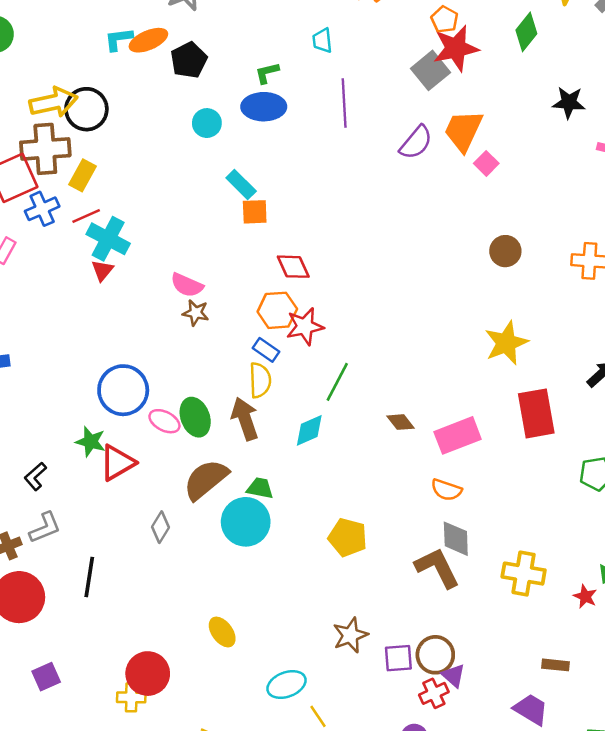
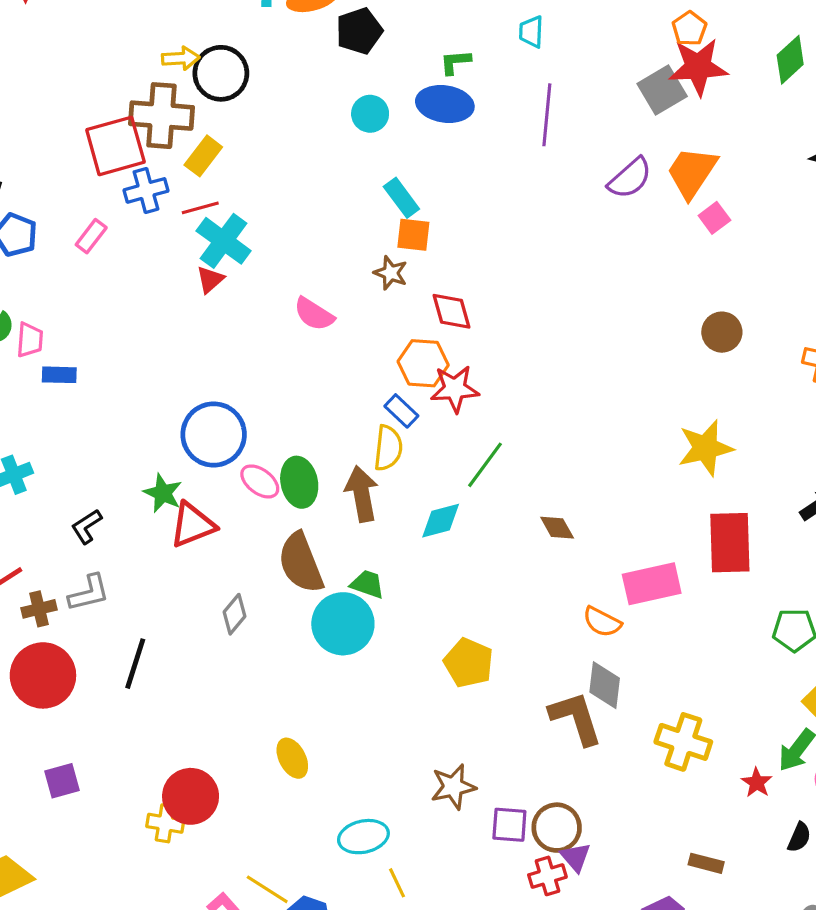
yellow arrow: (53, 102) -> (181, 58), size x0.6
brown star: (196, 313) -> (391, 273), moved
pink rectangle: (458, 435) -> (652, 584), moved
brown semicircle: (206, 479) -> (301, 563), turned -81

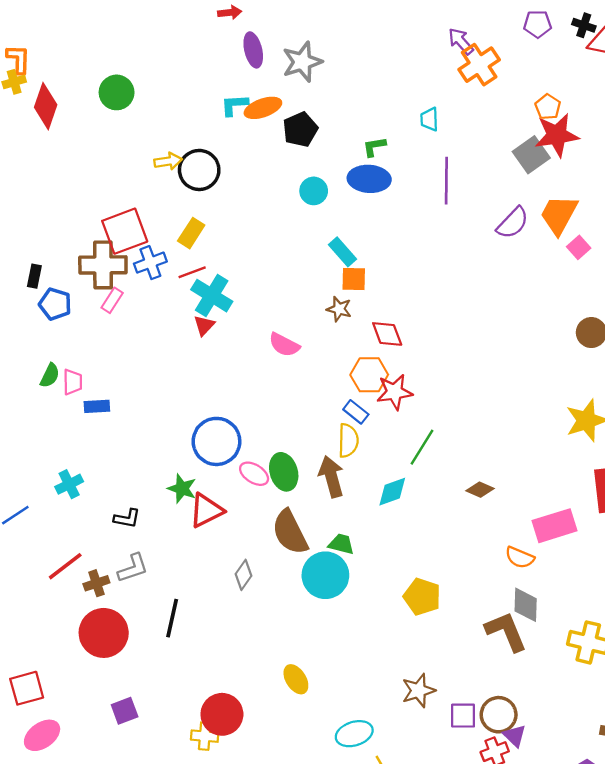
brown cross: (162, 116) -> (103, 265), moved
black L-shape: (87, 526) -> (127, 518), turned -132
brown diamond: (557, 528) -> (480, 490), turned -32

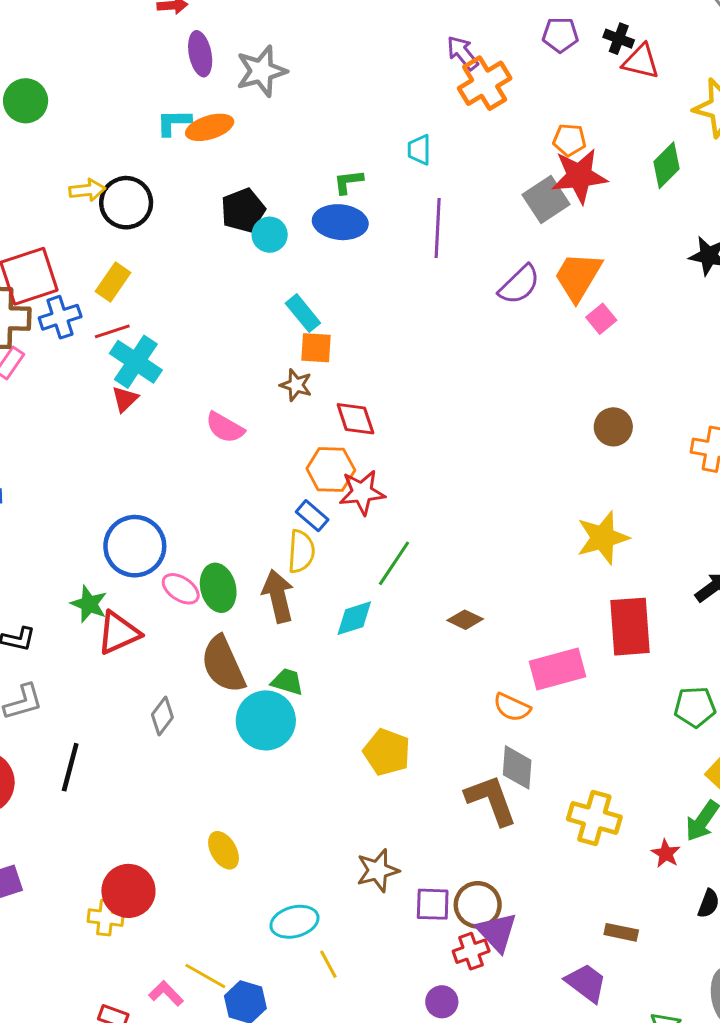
orange pentagon: (548, 107) -> (569, 140), turned -30
black pentagon: (300, 130) -> (243, 210), moved
purple triangle: (515, 736) -> (497, 932), size x1.4

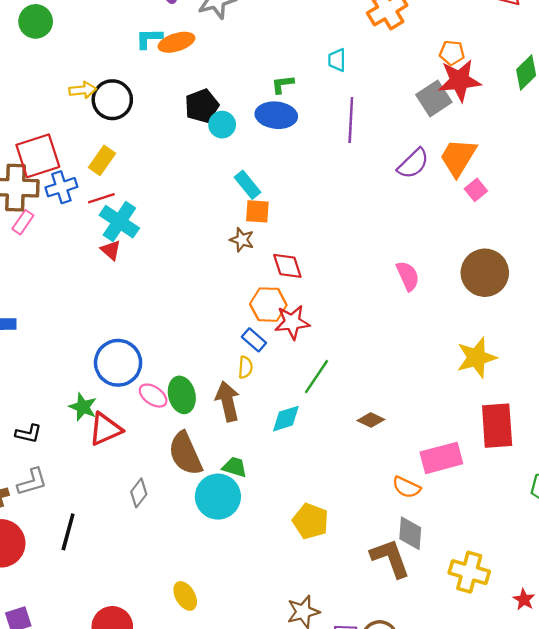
red triangle: (125, 399) -> (111, 250), turned -35
pink semicircle: (225, 427) -> (408, 276), moved, turned -144
brown circle: (613, 427) -> (485, 273), size x1.6
yellow semicircle: (301, 551) -> (245, 367), size x0.7

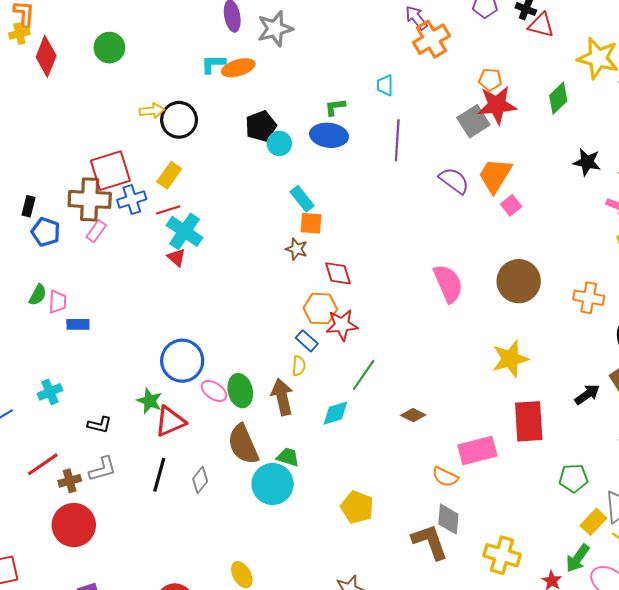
purple semicircle: (413, 164) -> (454, 181), turned -100
pink semicircle: (408, 276) -> (448, 284), size x1.4
black line: (68, 532) -> (159, 475), moved

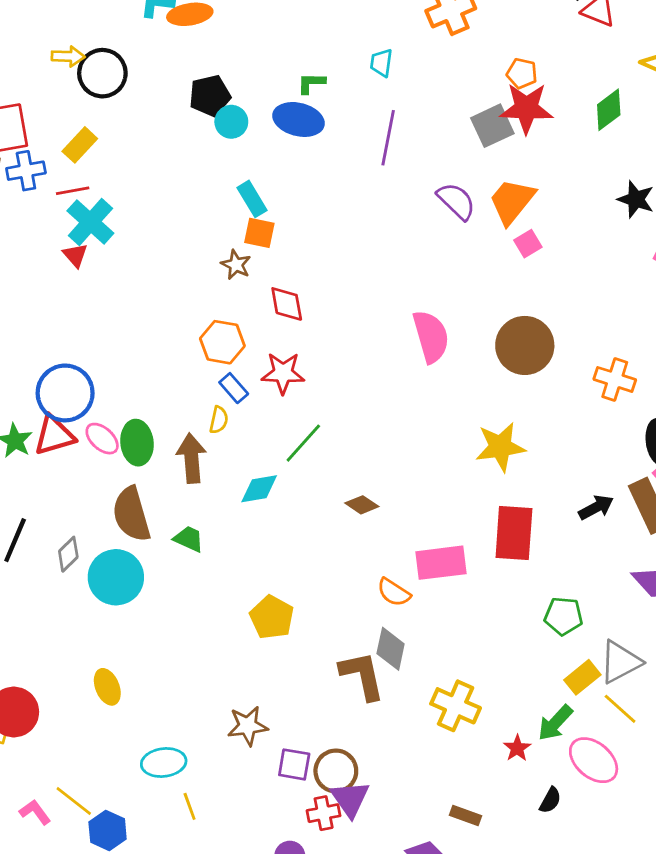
orange hexagon: (320, 309) -> (222, 342), moved
red triangle: (170, 421) -> (54, 435), moved
cyan circle: (273, 484) -> (116, 577), moved

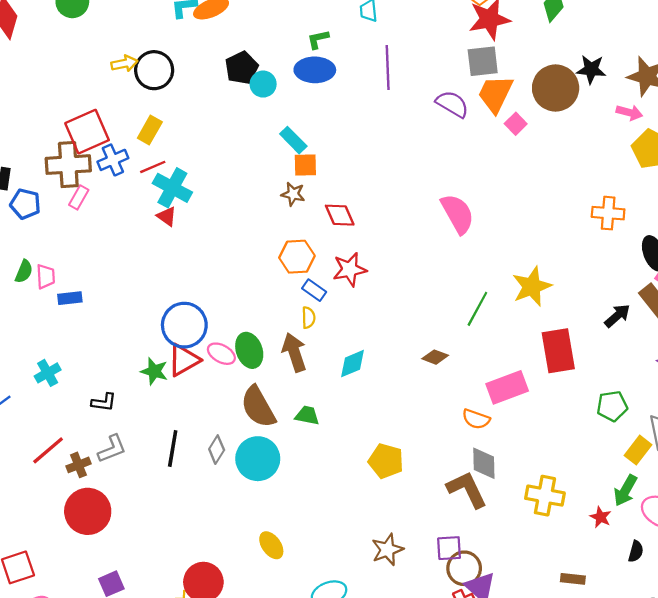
gray square: (492, 126) -> (483, 61), moved, turned 32
brown circle: (525, 345) -> (556, 88), moved
green line: (303, 443) -> (477, 309), moved
purple square: (294, 764) -> (449, 548), moved

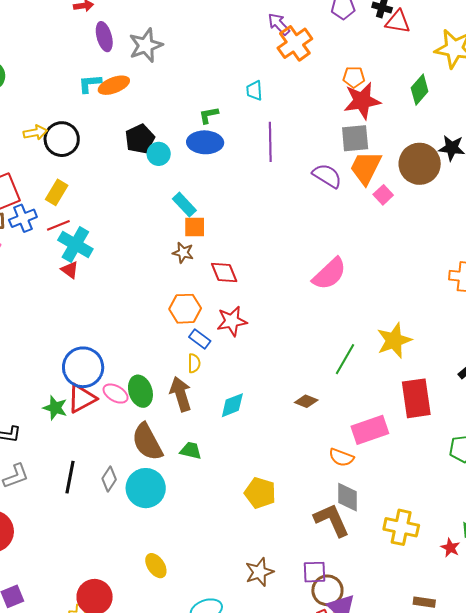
pink semicircle: (458, 214) -> (329, 274), turned 75

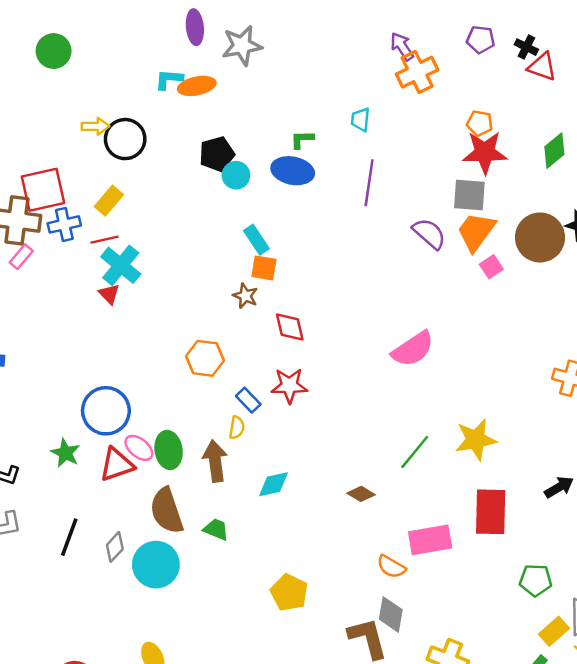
orange hexagon: (185, 309) -> (205, 358), moved
red triangle: (82, 398) -> (117, 465), moved

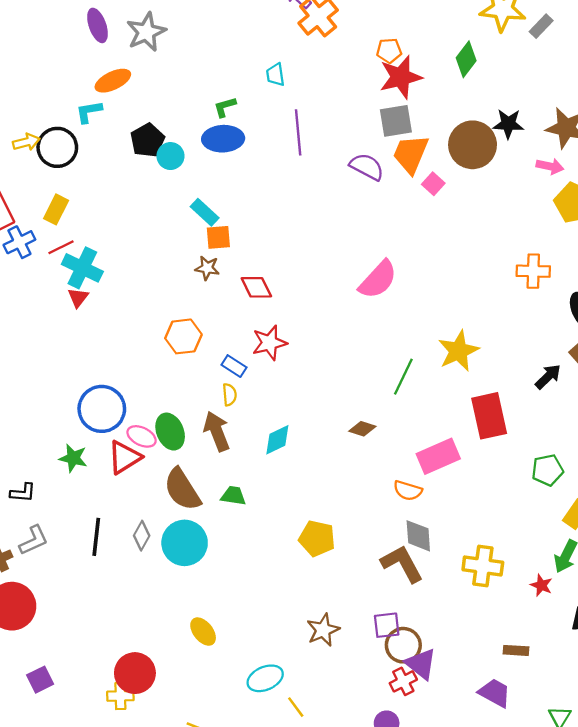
cyan L-shape: (169, 79) -> (89, 112), moved
red triangle: (109, 294) -> (78, 298), turned 35

